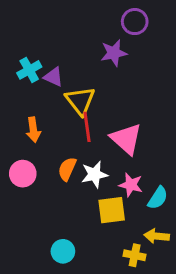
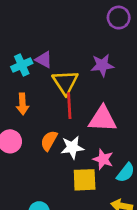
purple star: (114, 53) -> (102, 65), moved
cyan cross: (29, 70) -> (22, 65), moved
pink triangle: (126, 139) -> (103, 119), turned -44

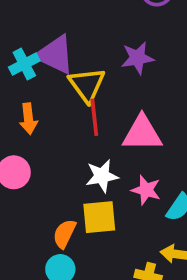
purple triangle: (44, 60) -> (55, 55), size x1.6
orange semicircle: (49, 141) -> (64, 234), moved
yellow square: (85, 180) -> (99, 217), moved

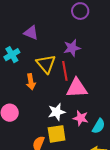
purple triangle: (55, 55) -> (31, 33), moved, size x0.7
red line: (94, 117) -> (65, 71), moved
orange arrow: (28, 119) -> (31, 82), moved

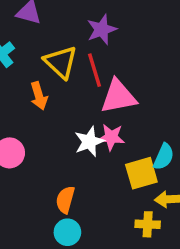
pink star: (81, 118) -> (111, 137), moved
yellow square: (57, 134) -> (141, 173), moved

